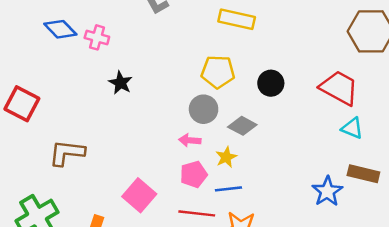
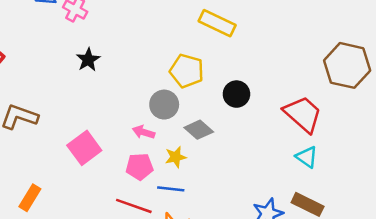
pink square: (139, 195) -> (84, 148), moved

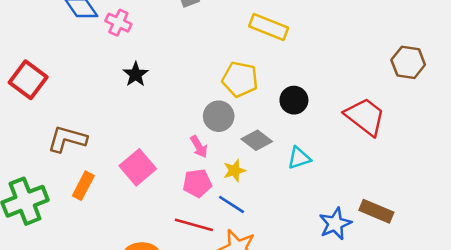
brown hexagon: (347, 65) -> (408, 62), size x0.7
pink arrow: (144, 132) -> (199, 147), turned -135
cyan triangle: (307, 157) -> (299, 158), moved, turned -50
blue line: (171, 189) -> (231, 204), turned 30
orange rectangle: (30, 198) -> (83, 186), moved

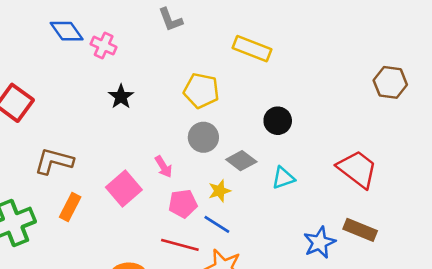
yellow pentagon: (240, 79) -> (201, 91), moved
red trapezoid: (365, 117) -> (357, 169), moved
pink arrow: (199, 147) -> (164, 167), moved

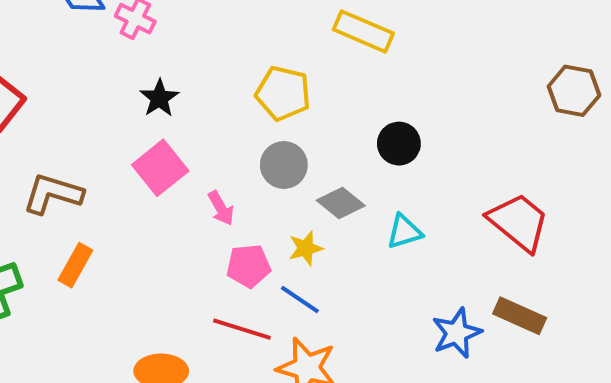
pink square: (124, 188) -> (160, 168), moved

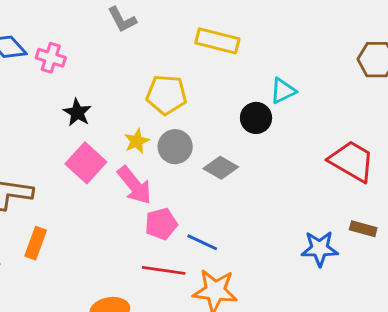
pink arrow: (221, 208) -> (135, 185), size x1.6
cyan triangle: (404, 232) -> (283, 91), moved
yellow star: (306, 248) -> (137, 141), moved
brown rectangle: (520, 316) -> (363, 229), size x0.7
blue star: (457, 333) -> (320, 249), turned 30

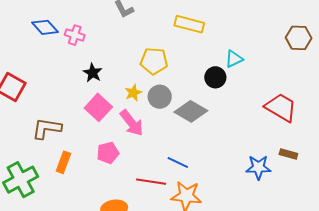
gray diamond: (221, 168) -> (191, 111), size x1.4
pink pentagon: (161, 224) -> (108, 153), moved

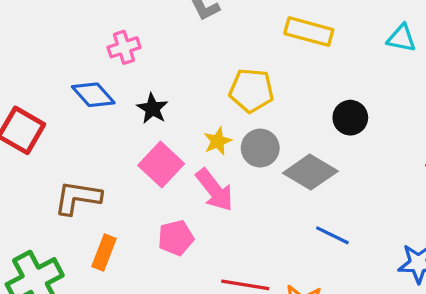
blue diamond: (45, 27) -> (93, 95), moved
pink cross: (75, 35) -> (124, 47), turned -36
cyan triangle: (234, 59) -> (401, 38), moved, turned 36
blue line: (178, 162) -> (332, 235), moved

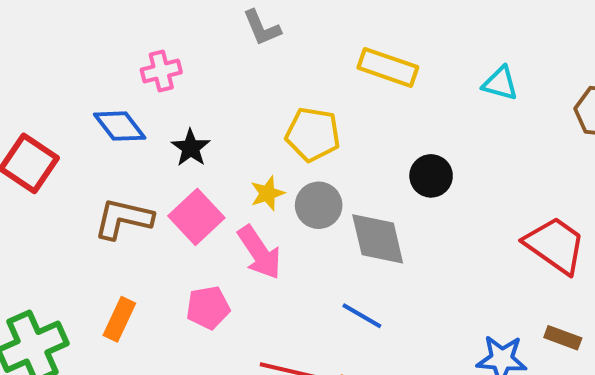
gray diamond: (310, 172) -> (378, 239), turned 42
brown L-shape: (78, 198) -> (123, 219), moved
blue line: (332, 235) -> (362, 316), moved

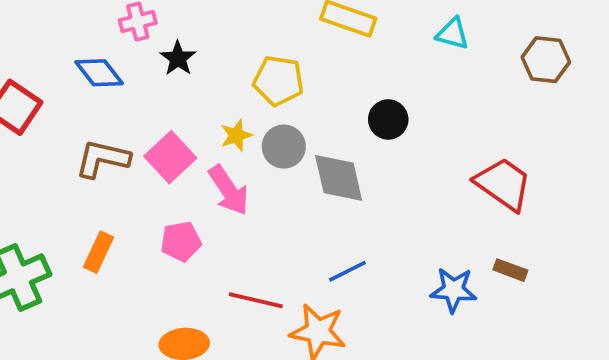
black star: (191, 148) -> (178, 58), moved
blue line: (362, 316) -> (347, 271), moved, turned -57

